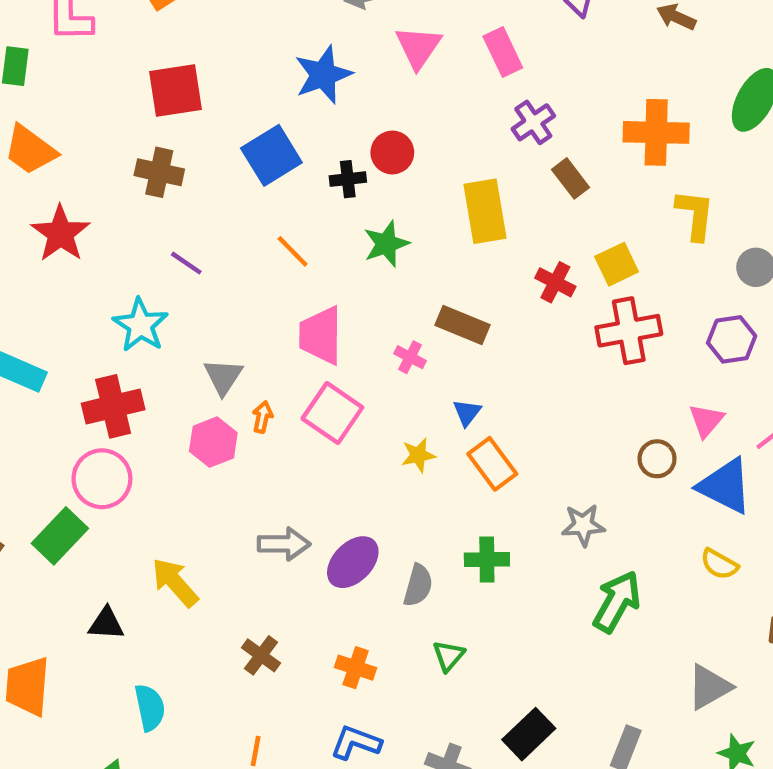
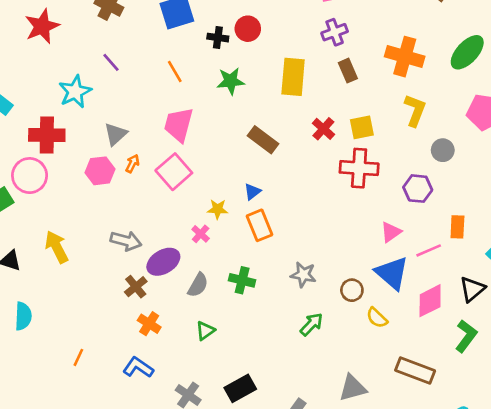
pink cross: (410, 357) -> (201, 234), moved
brown circle: (657, 459) -> (352, 290), moved
green arrow: (617, 602) -> (311, 324), size x0.7
brown cross: (261, 655) -> (136, 287), moved

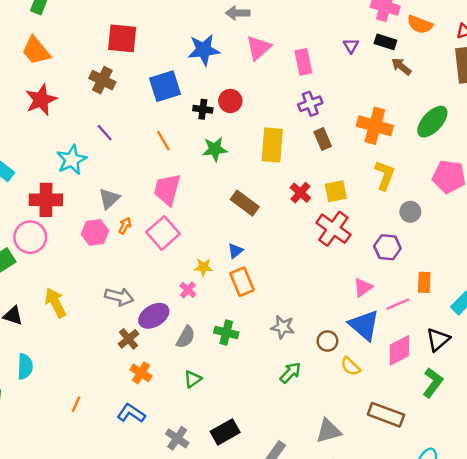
red cross: (359, 168) -> (333, 229), turned 32

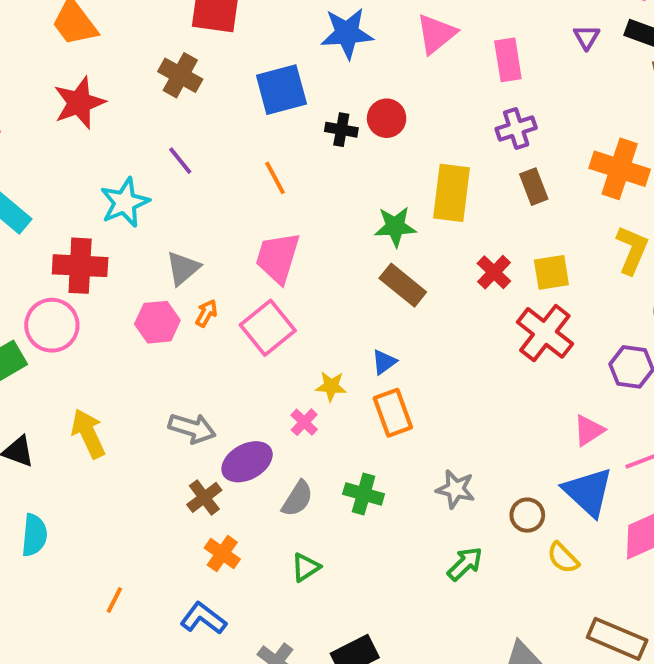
green star: (215, 149) -> (395, 227), moved

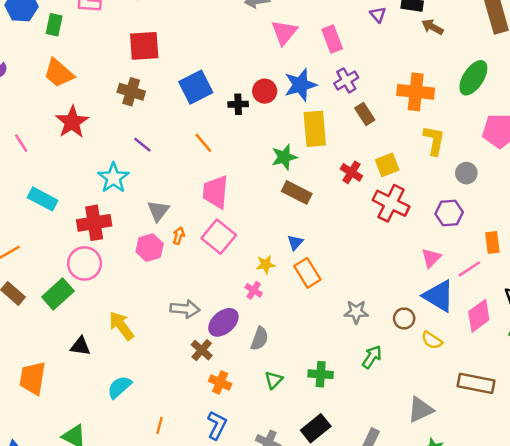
blue star: (347, 33) -> (300, 85), moved
green cross: (364, 494) -> (321, 374), moved
cyan semicircle: (34, 535) -> (119, 387), moved, turned -125
blue L-shape: (203, 618) -> (217, 425), turned 92

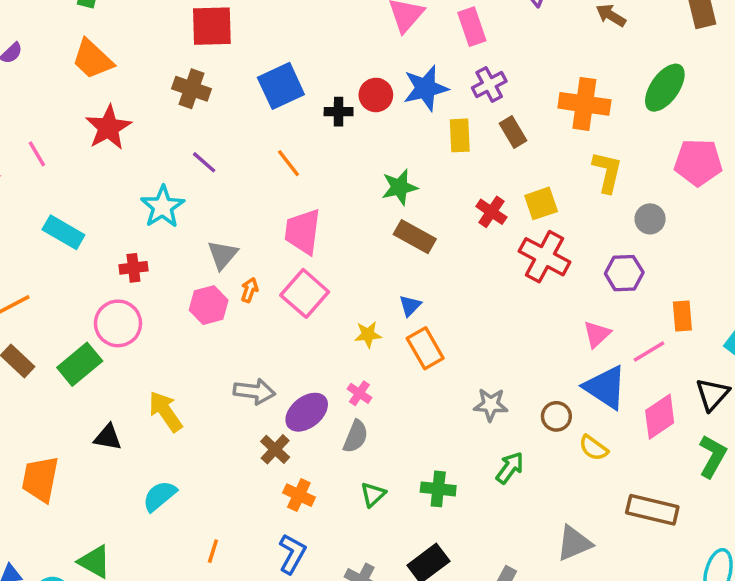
yellow rectangle: (315, 129) -> (460, 135), moved, size x0.7
red cross: (94, 223) -> (133, 268), size x0.6
pink cross: (254, 290) -> (359, 393), moved

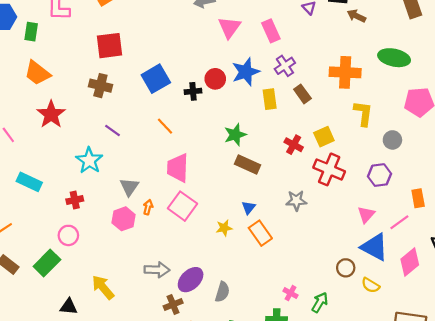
green ellipse: (665, 88) -> (394, 58), turned 72
pink circle: (118, 323) -> (68, 235), size x0.7
pink cross: (359, 393) -> (291, 293), moved
gray star: (491, 405) -> (296, 201), moved
brown cross: (275, 449) -> (173, 304), turned 30

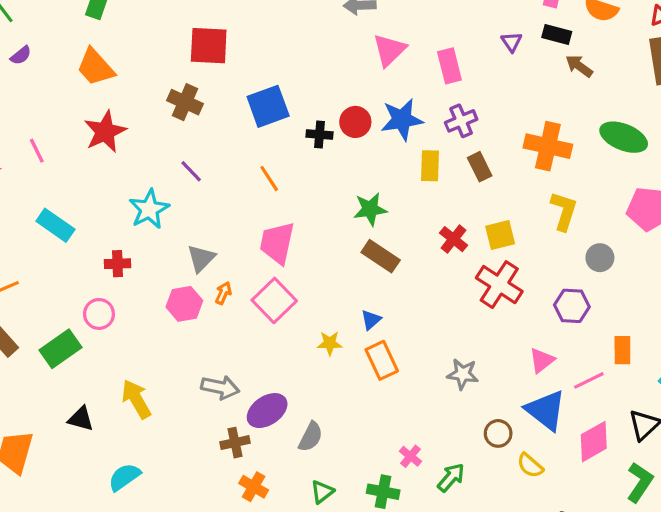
gray star: (296, 201) -> (463, 374), moved

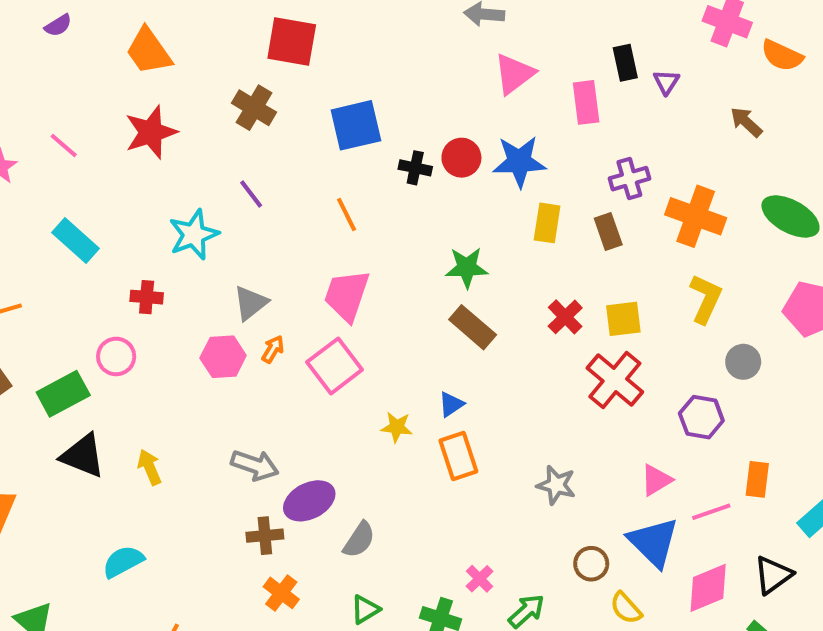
black rectangle: (557, 34) -> (625, 63), moved, turned 56
purple cross: (461, 121) -> (629, 179), moved
pink line: (37, 151) -> (64, 145), turned -30
yellow arrow: (136, 399) -> (149, 467), size x0.7
black triangle: (81, 419) -> (83, 456), moved, size x1.4

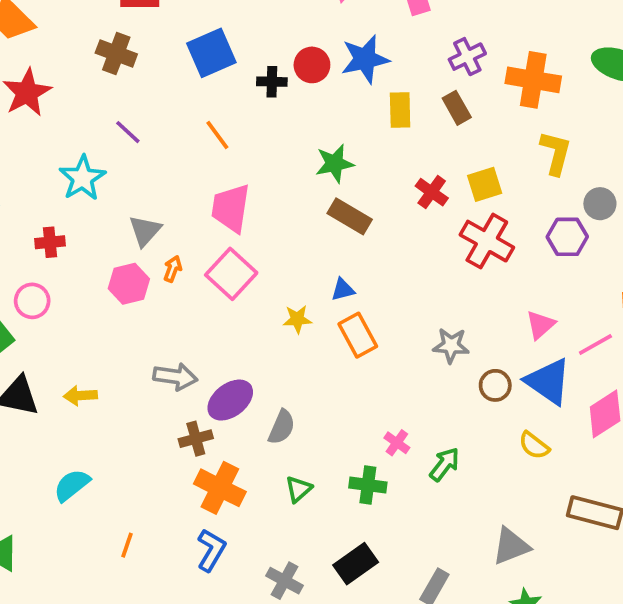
blue triangle: (451, 404) -> (343, 290), turned 30
purple hexagon: (701, 417) -> (567, 237), moved
yellow arrow: (149, 467) -> (80, 396), turned -60
brown circle: (591, 564) -> (495, 385), moved
orange cross: (281, 593) -> (220, 488), size x1.5

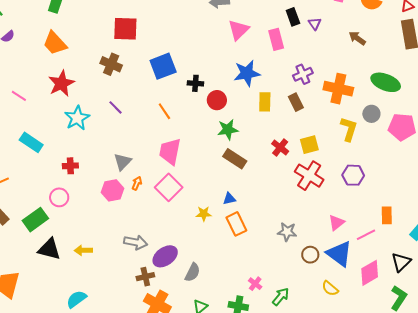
red circle: (312, 65) -> (217, 100), moved
cyan star: (82, 178) -> (77, 118), moved
gray circle: (600, 204) -> (371, 114), moved

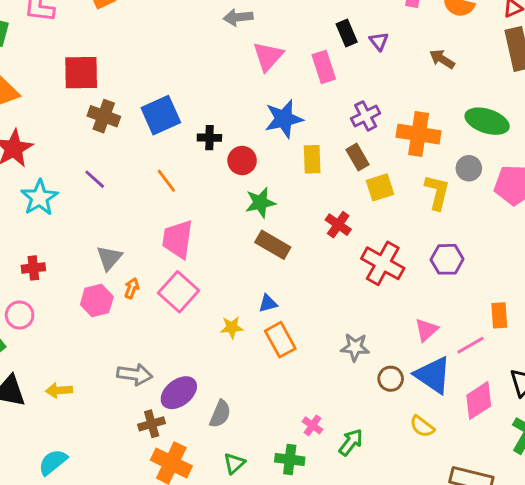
red square: (125, 29) -> (81, 73), moved
brown cross: (111, 64) -> (104, 116), moved
yellow square: (309, 145) -> (380, 187), moved

